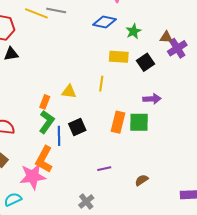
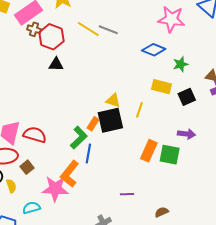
yellow triangle: (69, 92) -> (113, 100), moved
orange rectangle: (45, 102) -> (93, 124), moved
black square: (77, 127) -> (110, 120), moved, size x1.5

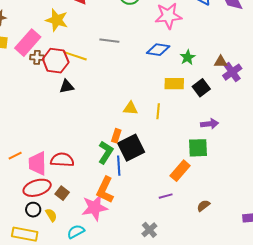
yellow line: (88, 29) -> (75, 56), moved
black square: (110, 120) -> (131, 148), moved
orange rectangle: (149, 151) -> (180, 171), moved, turned 30

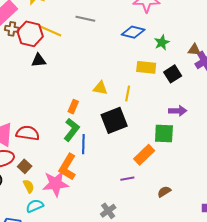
orange rectangle: (116, 136) -> (73, 107), moved
black square: (131, 148) -> (114, 120), moved
yellow semicircle: (51, 215) -> (29, 186), moved

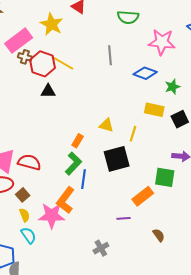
gray line: (85, 19) -> (110, 55), moved, turned 66
brown semicircle: (164, 192) -> (159, 235), turned 80
cyan semicircle: (35, 206) -> (28, 235), turned 72

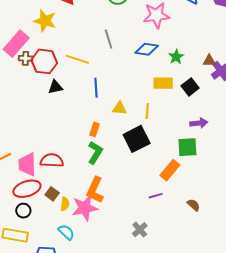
yellow line: (63, 63) -> (77, 59), moved
blue line: (84, 179) -> (96, 88), moved
yellow semicircle: (25, 215) -> (65, 204), moved, turned 40

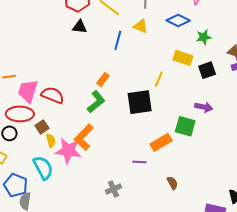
yellow triangle: (120, 108) -> (141, 26), moved
yellow semicircle: (65, 204) -> (51, 141), turned -40
cyan semicircle: (66, 232) -> (43, 168), size x1.4

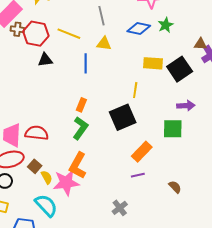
green star: (204, 37) -> (166, 25), moved
black square: (207, 70) -> (180, 69), size x1.4
orange rectangle: (161, 142) -> (142, 152), moved

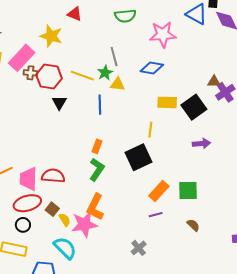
green star: (166, 25) -> (105, 73), moved
black triangle: (45, 60) -> (59, 103), turned -49
green square: (173, 129) -> (188, 191), moved

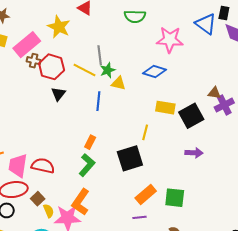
gray line: (114, 57) -> (100, 55), moved

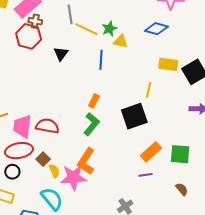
gray line: (100, 55) -> (70, 14), moved
red hexagon: (52, 67) -> (29, 36), moved

